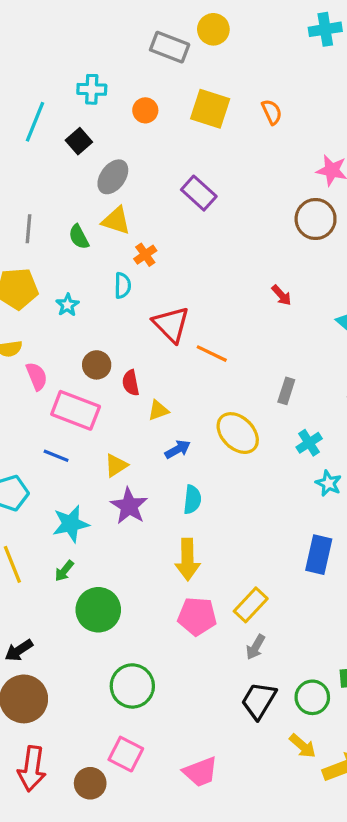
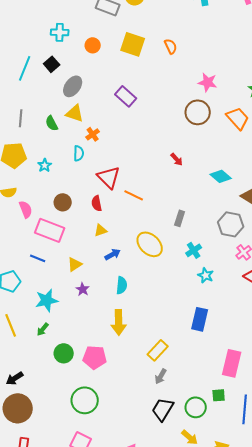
cyan line: (35, 122) -> (25, 68), moved
red semicircle: (131, 383) -> (97, 203), moved
purple star: (129, 506) -> (83, 289), size x0.6
green circle: (98, 610) -> (64, 353), size x0.7
pink pentagon: (197, 616) -> (95, 357), moved

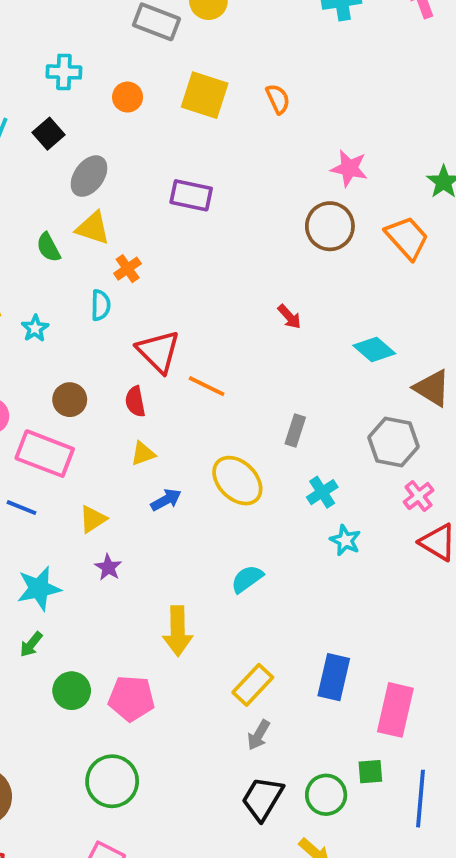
purple rectangle: (126, 96) -> (191, 195), turned -30
cyan semicircle: (122, 285) -> (247, 579), moved, turned -132
blue rectangle: (200, 319) -> (334, 677), moved

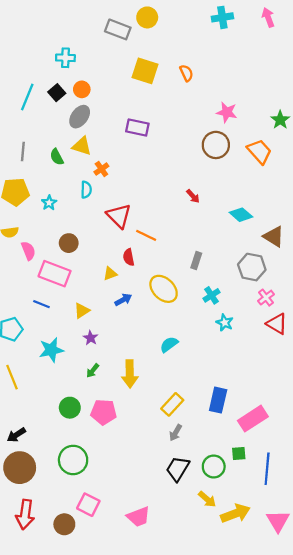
orange circle: (128, 97) -> (82, 89), moved
red semicircle: (135, 402) -> (129, 257), moved
green arrow: (31, 644) -> (93, 371), moved
pink rectangle: (395, 710) -> (253, 419), turned 44
green circle: (112, 781) -> (73, 460), moved

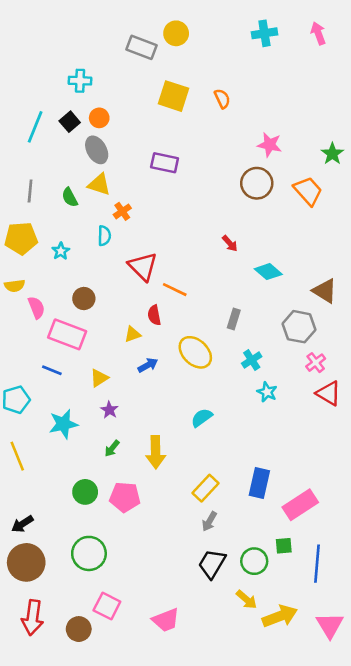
gray ellipse: (80, 117) -> (97, 150), turned -65
cyan diamond: (241, 215) -> (268, 272), moved

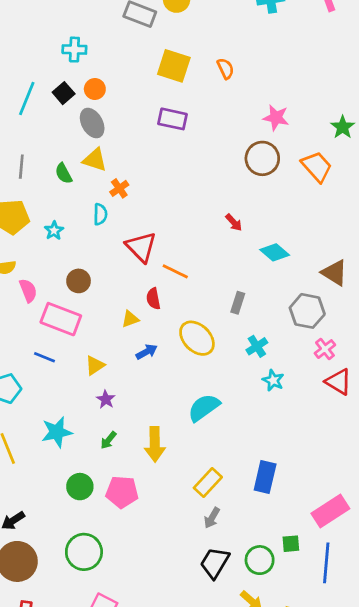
purple rectangle: (165, 163) -> (172, 119), moved
cyan semicircle: (202, 418) -> (204, 408), size x1.4
cyan star: (63, 424) -> (57, 432), moved
pink rectangle: (300, 505) -> (330, 511), moved

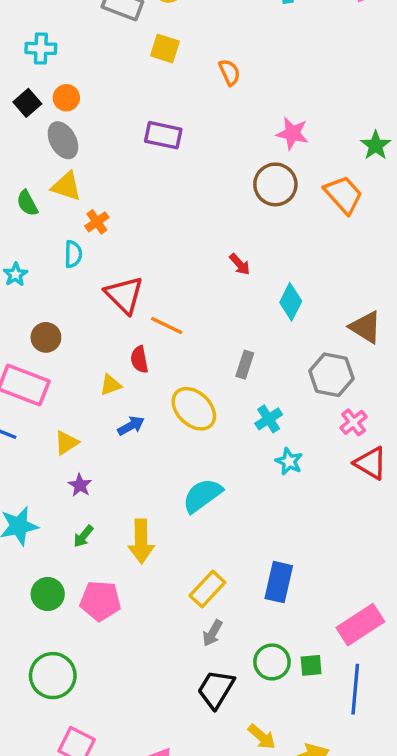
yellow square: (174, 66) -> (165, 48), moved, size x0.7
cyan diamond: (275, 252) -> (291, 302), turned 76
green circle: (260, 560) -> (272, 662), moved

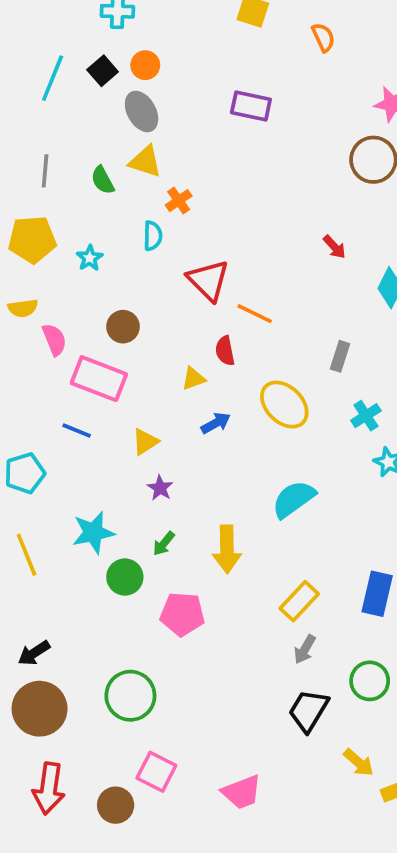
green circle: (48, 594) -> (125, 577), moved

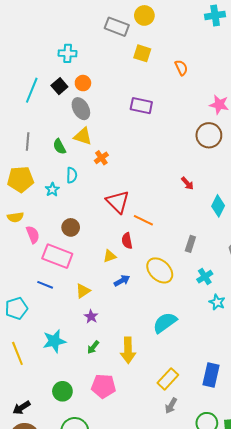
cyan semicircle: (153, 236) -> (72, 175), moved
green circle: (125, 577) -> (62, 391), moved

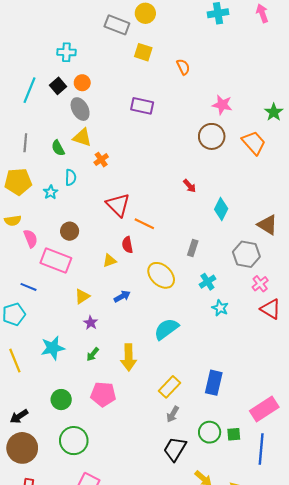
blue arrow: (122, 281) -> (122, 296), moved
blue line: (45, 285) -> (29, 287), moved

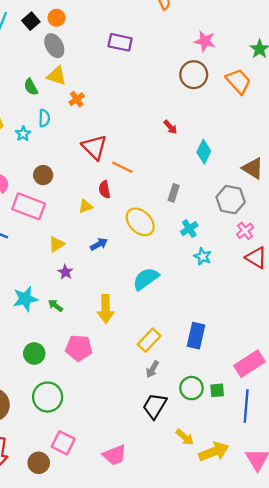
green arrow: (93, 354) -> (55, 306), moved, turned 88

